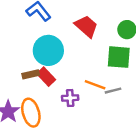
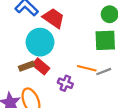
red trapezoid: (86, 26) -> (54, 18), moved
purple cross: (70, 98) -> (65, 83), turned 32

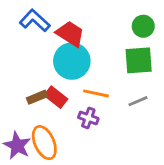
cyan circle: (40, 42) -> (72, 61), moved
orange line: (87, 68) -> (96, 93), moved

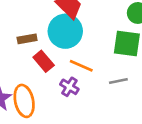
brown rectangle: (37, 97) -> (27, 39), moved

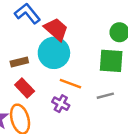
red rectangle: (44, 61) -> (25, 88), moved

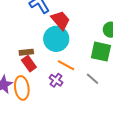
brown rectangle: (19, 62) -> (26, 52), moved
gray line: (105, 96) -> (93, 79), turned 48

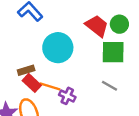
red trapezoid: (61, 20) -> (97, 26), moved
orange line: (66, 65) -> (50, 86), moved

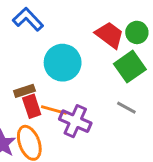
green square: (113, 52) -> (130, 67), turned -35
red rectangle: (32, 83) -> (32, 106), turned 30
purple cross: (67, 96) -> (75, 121), size x1.5

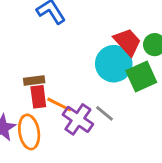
cyan circle: (63, 63) -> (114, 64), moved
gray line: (126, 108) -> (105, 113), moved

